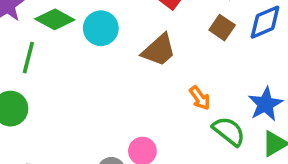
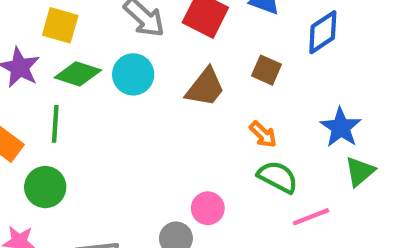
brown square: (222, 28) -> (267, 70), moved
green semicircle: (229, 131) -> (278, 177), moved

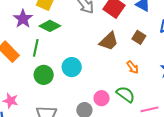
cyan circle: (133, 74) -> (72, 67), moved
green semicircle: (278, 177) -> (126, 94), moved
green circle: (45, 187) -> (44, 75), moved

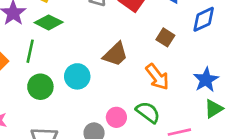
brown trapezoid: (109, 41) -> (115, 54), moved
orange arrow: (133, 67) -> (157, 77), size x1.5

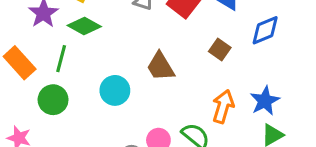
brown trapezoid: (115, 54) -> (161, 67), turned 100
orange arrow: (157, 77) -> (223, 106), moved, turned -128
green circle: (40, 87) -> (53, 100), moved

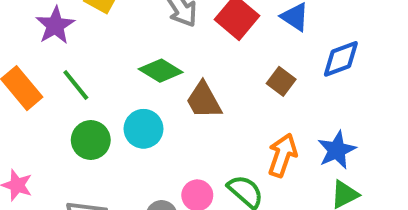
green diamond: (84, 26) -> (161, 71), moved
green line: (61, 59) -> (76, 85), turned -56
green circle: (53, 100) -> (91, 140), moved

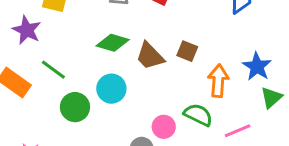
brown square: (281, 81) -> (187, 51), moved

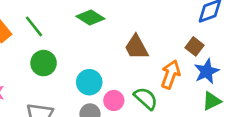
brown square: (187, 51) -> (195, 46), moved
brown trapezoid: (150, 56) -> (136, 47), moved
cyan circle: (111, 89) -> (89, 82), moved

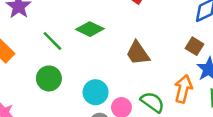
green line: (34, 26) -> (52, 41), moved
orange arrow: (171, 74) -> (183, 89), moved

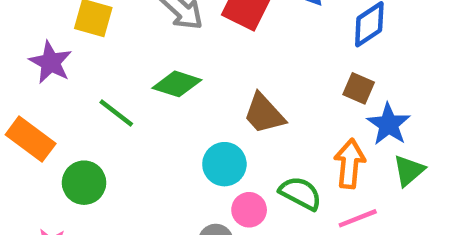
green circle: (49, 78) -> (84, 183), moved
cyan circle: (96, 92) -> (224, 164), moved

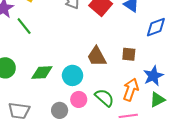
green diamond: (177, 84) -> (42, 73), moved, turned -35
brown square: (359, 88) -> (129, 54), moved, turned -32
green line: (116, 113) -> (24, 26), moved

